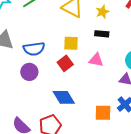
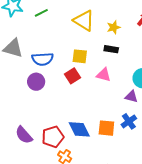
blue diamond: (64, 97) -> (79, 129), moved

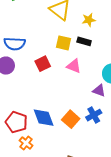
yellow square: (80, 56) -> (63, 43), moved
orange square: (106, 128) -> (71, 119), turned 30
red pentagon: (53, 137) -> (16, 122), turned 30

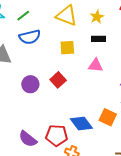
yellow square: (63, 43) -> (67, 48), moved
blue semicircle: (15, 44) -> (30, 37), moved
red square: (43, 64) -> (58, 80), moved

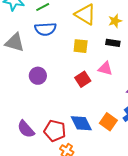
red square: (58, 80) -> (83, 79), moved

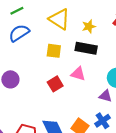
blue semicircle: (45, 29) -> (19, 33), turned 150
black rectangle: (113, 43) -> (86, 48), size x1.5

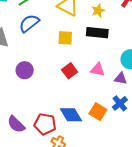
pink triangle: (78, 74) -> (98, 70), moved

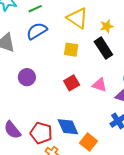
black rectangle: (97, 33) -> (103, 48), turned 45
orange square: (98, 112) -> (88, 142), moved

